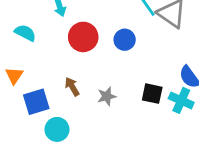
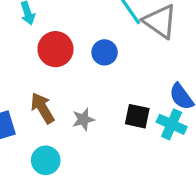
brown arrow: (72, 87) -> (42, 108), size x1.4
cyan circle: (57, 129) -> (46, 160), moved

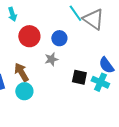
gray star: (83, 119) -> (51, 59), moved
cyan circle: (46, 160) -> (24, 91), moved

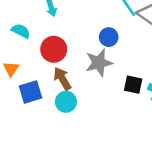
red circle: (29, 36) -> (54, 49), moved
gray star: (51, 59) -> (99, 63), size x1.6

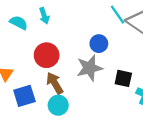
cyan semicircle: (21, 31) -> (19, 23), moved
black square: (133, 85) -> (123, 78), moved

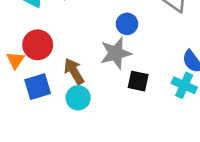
red circle: (47, 55) -> (38, 45), moved
black square: (123, 78) -> (138, 81), moved

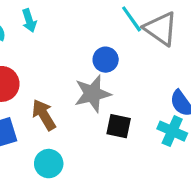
cyan circle: (78, 98) -> (49, 164), moved

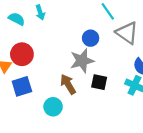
gray triangle: (161, 29) -> (127, 33), moved
brown arrow: (44, 115) -> (68, 84), moved

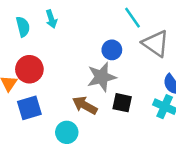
cyan semicircle: (17, 19) -> (23, 27), turned 49
brown arrow: (68, 84) -> (85, 105), turned -30

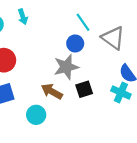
cyan line: (132, 18) -> (83, 22), moved
black square: (122, 103) -> (84, 89), turned -30

